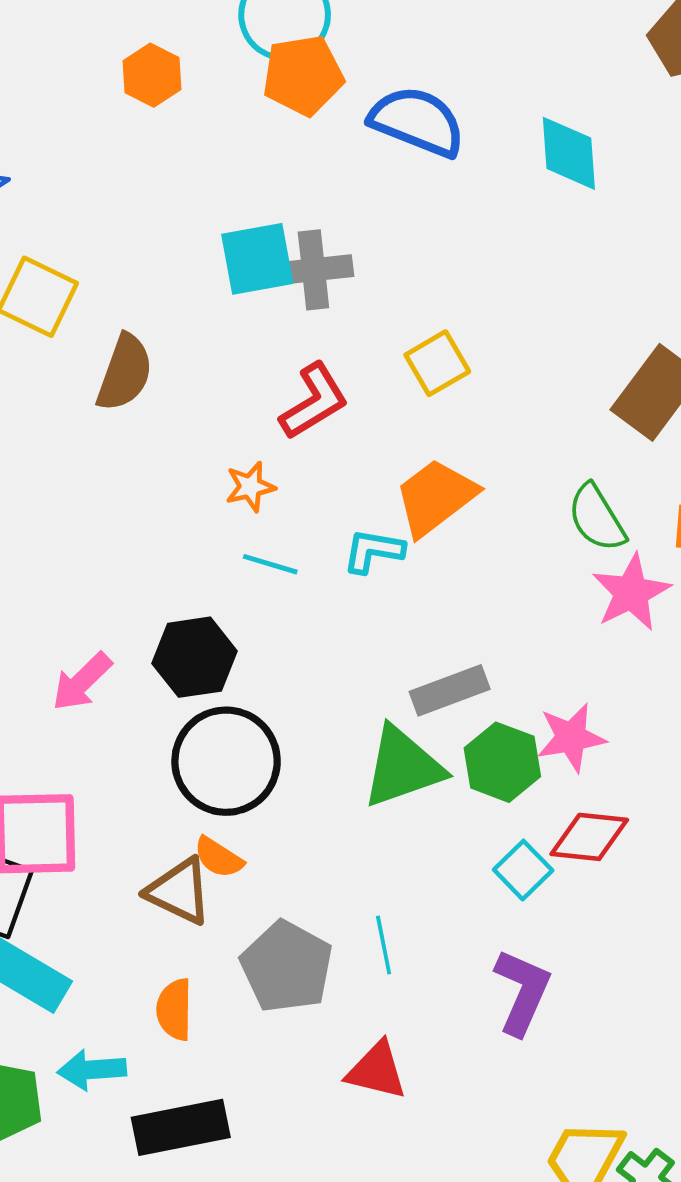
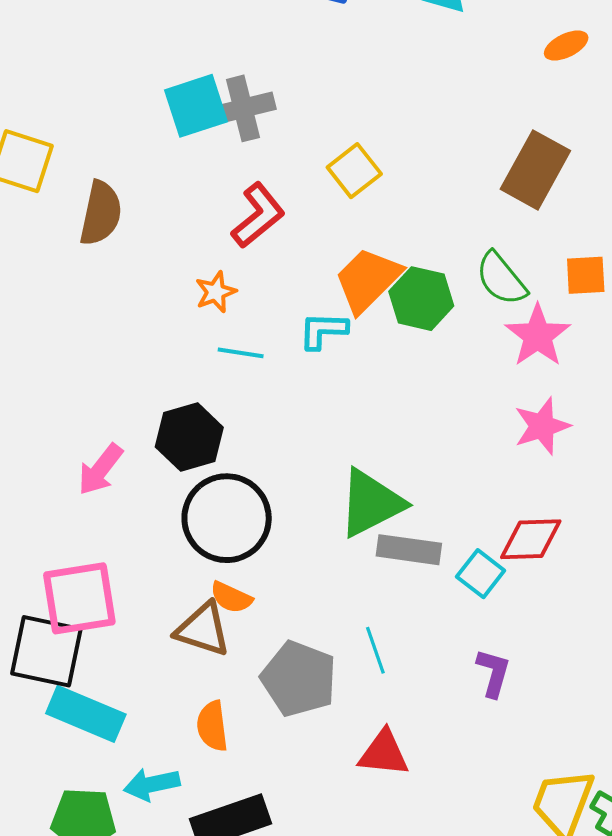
gray rectangle: (450, 690) -> (409, 550), moved, turned 36
pink star: (571, 738) -> (542, 426), moved
green hexagon: (502, 762) -> (421, 299), moved
purple L-shape: (522, 992) -> (493, 673), size x0.7

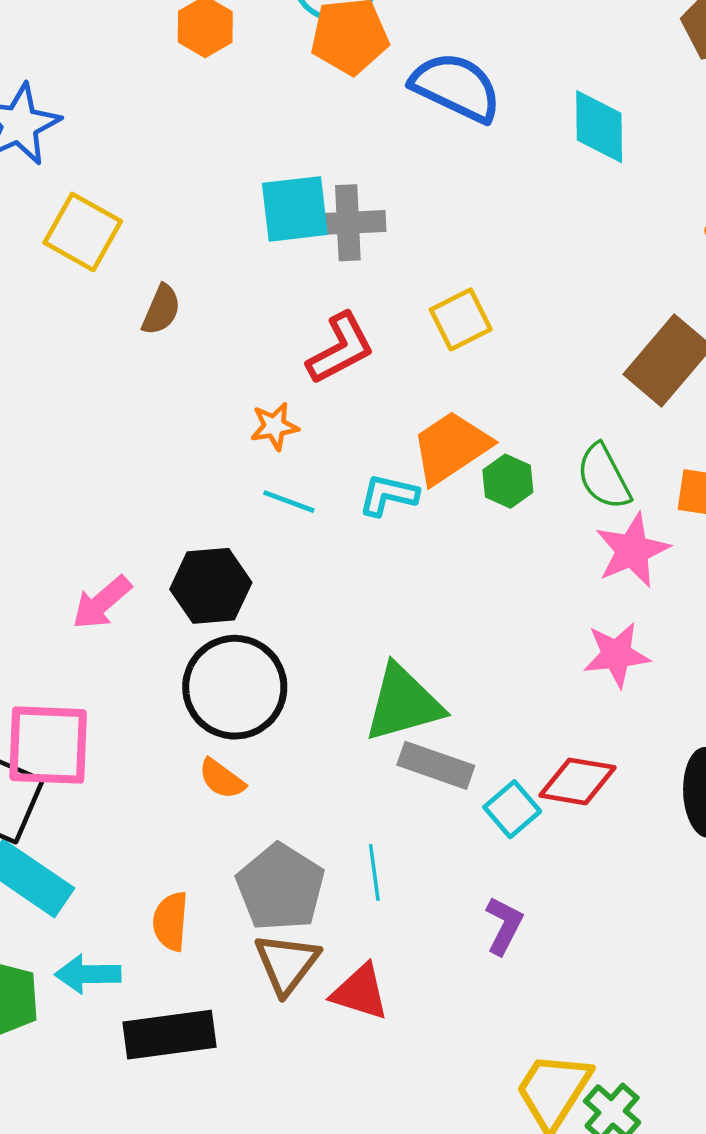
brown semicircle: (101, 213) -> (161, 310), size x0.7
green hexagon: (421, 299) -> (508, 481), size x0.7
brown triangle: (203, 629) -> (287, 963), moved, turned 38

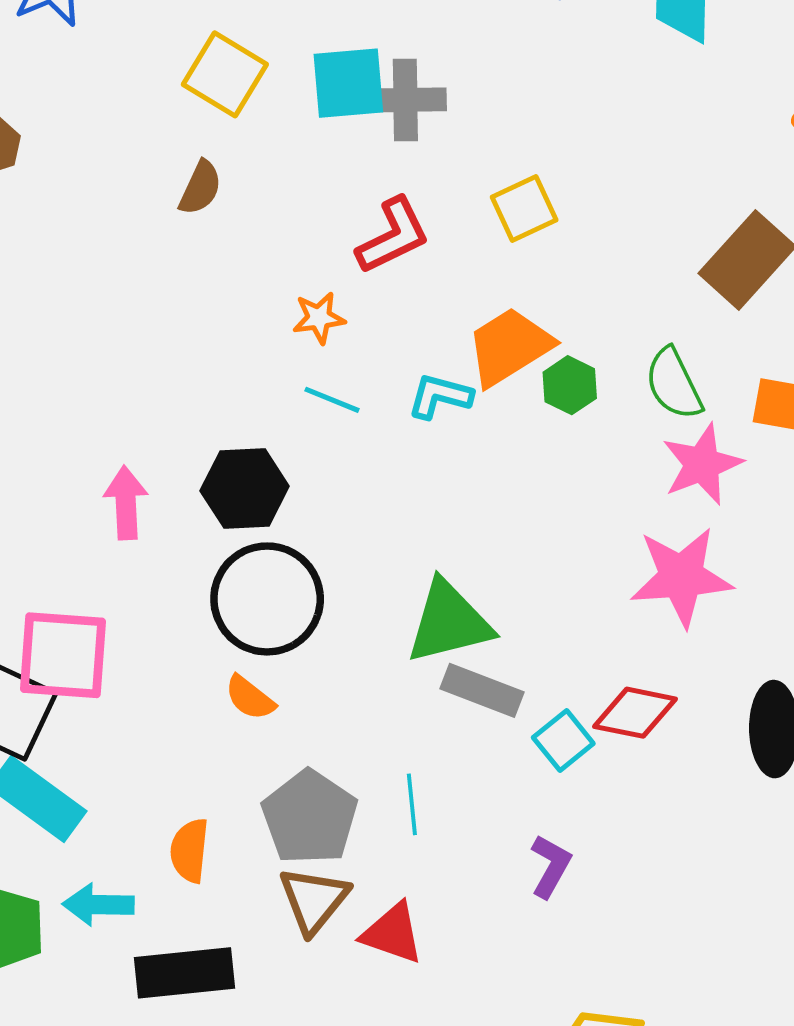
yellow square: (83, 232) -> (225, 74), moved
pink arrow: (102, 603) -> (126, 503), turned 126
pink star: (616, 655) -> (681, 577), size x1.4

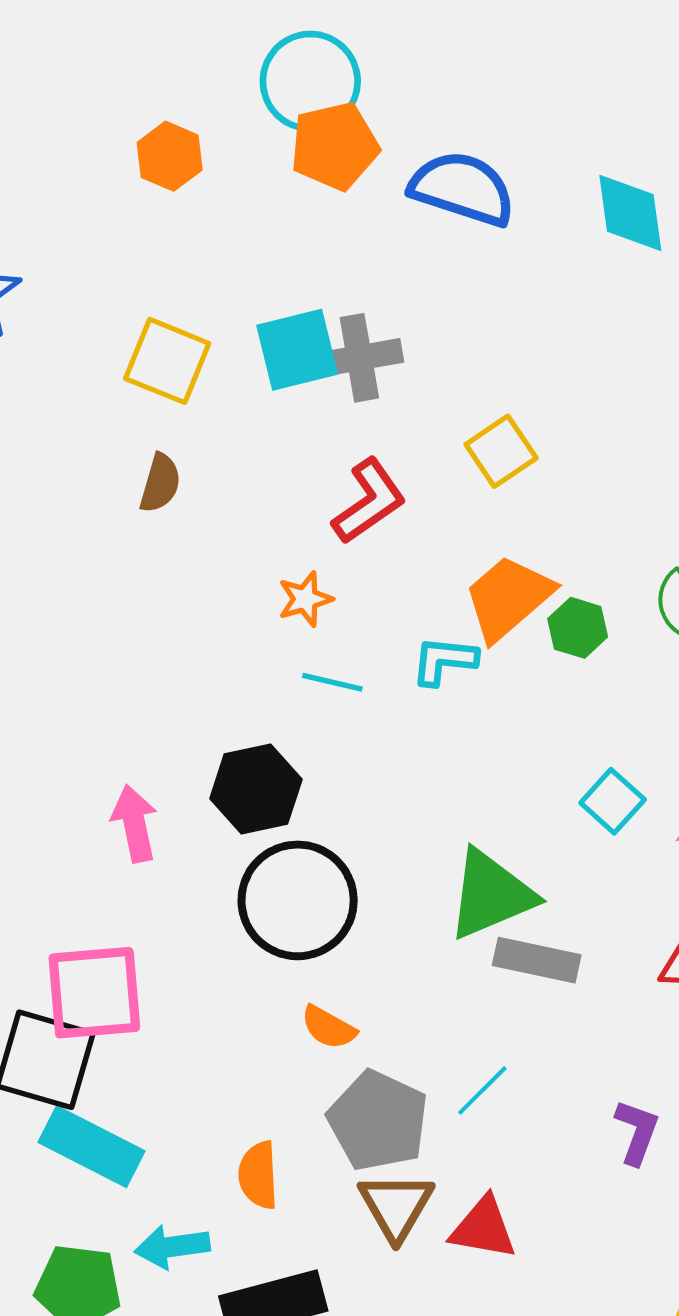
orange semicircle: (250, 698) -> (329, 1027), moved
cyan square: (563, 740) -> (613, 801), moved
cyan line: (412, 804) -> (482, 1090), turned 60

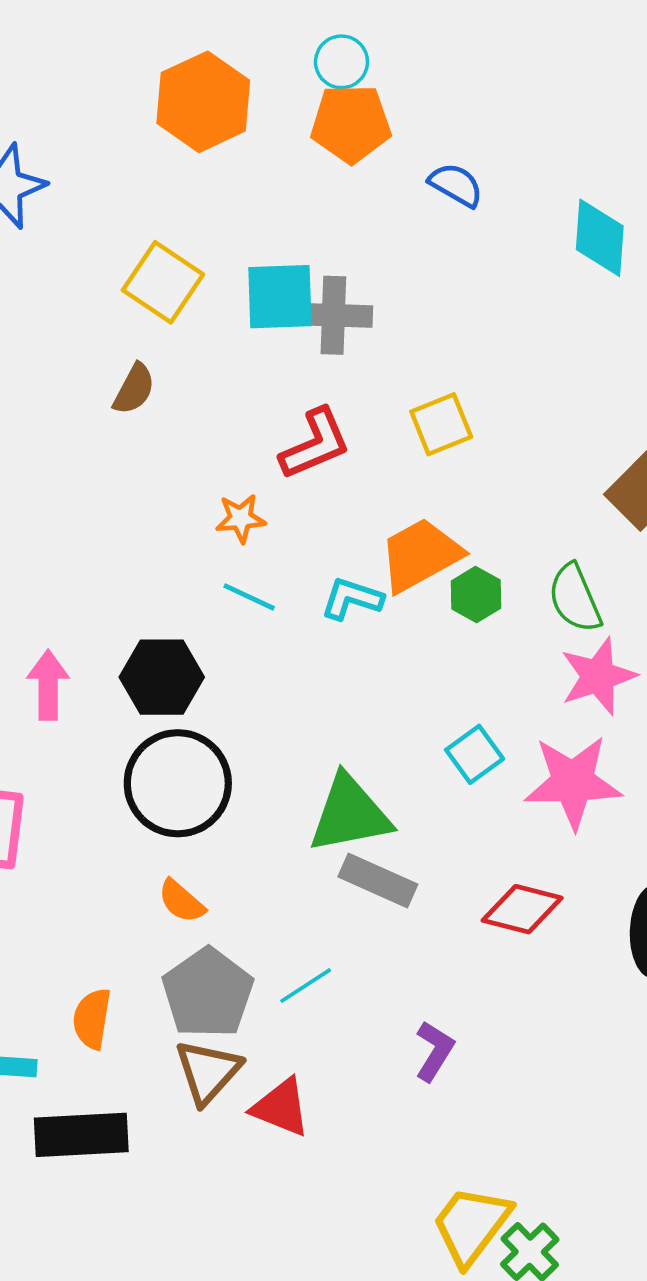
cyan circle: (310, 81) -> (341, 62), size x0.6
orange hexagon: (170, 156) -> (203, 102), size x1.6
blue semicircle: (462, 189) -> (456, 185), size x0.6

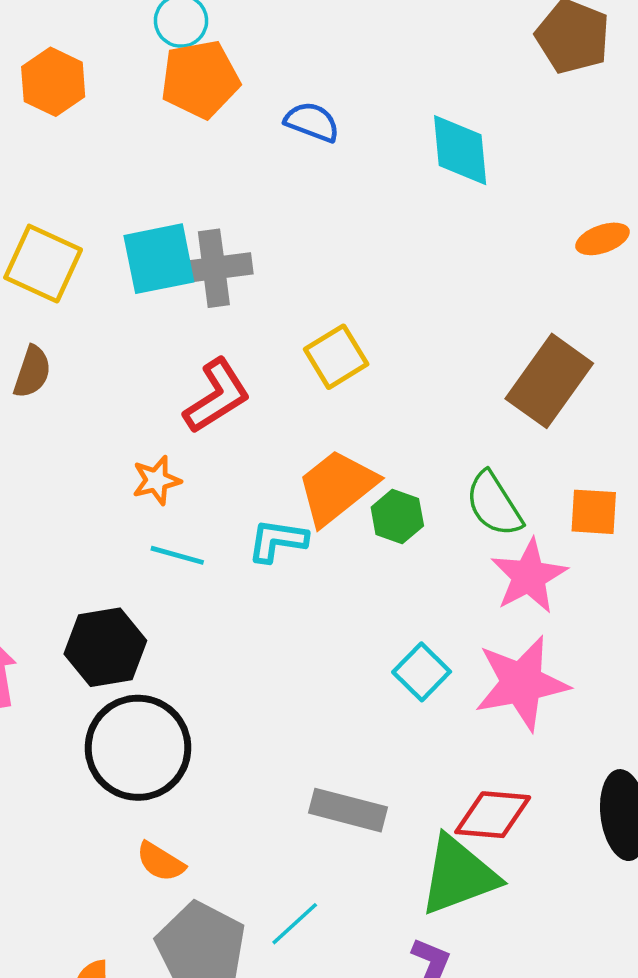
orange hexagon: (203, 102) -> (53, 82), size x0.7
green triangle: (350, 814) -> (459, 875), moved

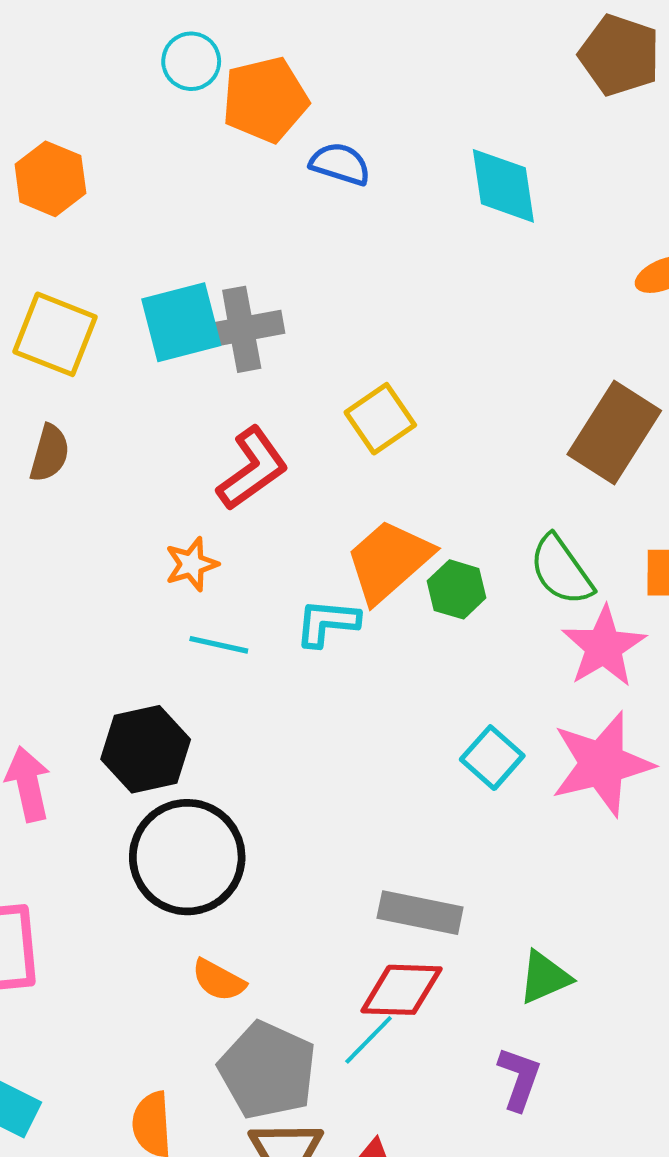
orange pentagon: (200, 79) -> (265, 100), moved
orange hexagon: (53, 82) -> (50, 179), moved
red diamond: (493, 815) -> (401, 990), moved
green triangle: (459, 875) -> (545, 977), size x0.6

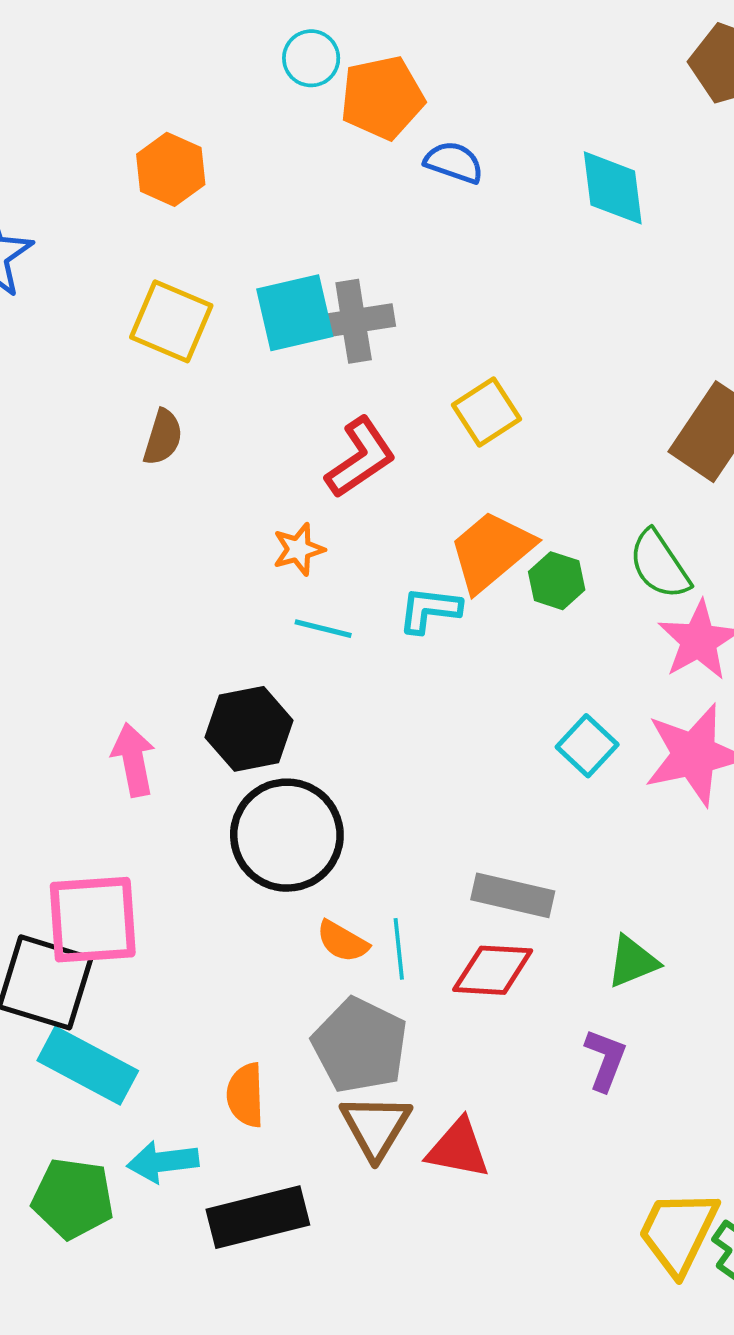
orange semicircle: (219, 980) -> (342, 941), moved
cyan line: (369, 1040) -> (399, 949), moved, turned -52

